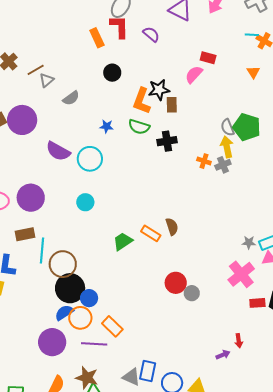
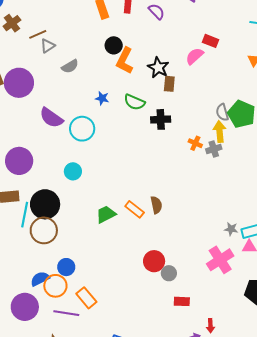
black star: (159, 90) -> (158, 67), turned 30
orange L-shape: (142, 101) -> (125, 61), moved
black circle: (70, 288) -> (45, 204), moved
red rectangle: (257, 303) -> (182, 301), moved

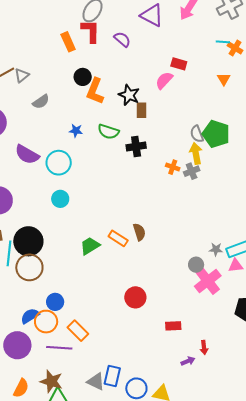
gray triangle: (48, 46) -> (22, 75), moved
cyan circle: (73, 171) -> (60, 199), moved
red circle: (154, 261) -> (135, 297), moved
gray circle: (169, 273) -> (196, 265), moved

